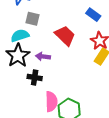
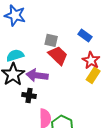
gray square: (32, 19) -> (51, 40), moved
purple arrow: (43, 57) -> (37, 75), size x1.5

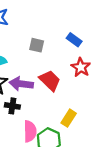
red trapezoid: (58, 55) -> (50, 81), moved
yellow rectangle: (93, 75) -> (69, 118), moved

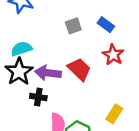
gray square: (37, 45) -> (73, 26), moved, turned -32
yellow rectangle: (69, 118) -> (114, 114), moved

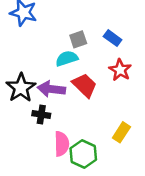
cyan semicircle: (21, 49) -> (67, 58), moved

